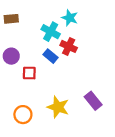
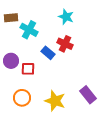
cyan cross: (51, 32) -> (29, 30), moved
purple circle: (11, 56) -> (11, 61), moved
orange circle: (23, 115) -> (22, 98), moved

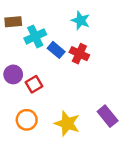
cyan cross: (29, 30) -> (35, 36), turned 36
blue rectangle: (48, 53) -> (56, 50), moved
red square: (28, 69) -> (34, 84), turned -32

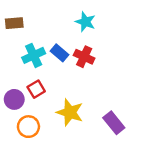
cyan cross: (35, 36) -> (34, 55), moved
purple circle: (13, 74) -> (14, 99), moved
yellow star: (67, 123) -> (70, 112), moved

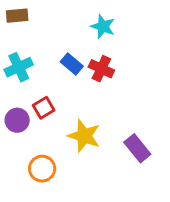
brown rectangle: (14, 23) -> (17, 16), moved
cyan cross: (34, 55) -> (19, 67), moved
orange circle: (28, 127) -> (42, 169), moved

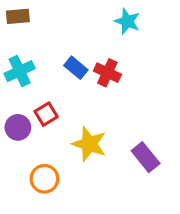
cyan star: (103, 27) -> (127, 21), moved

